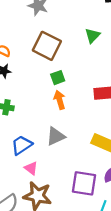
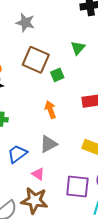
green square: (58, 78) -> (57, 75), moved
pink triangle: (31, 168) -> (38, 174), moved

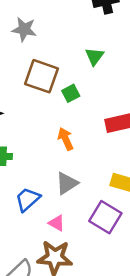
purple square: (77, 187) -> (105, 217), moved, turned 30

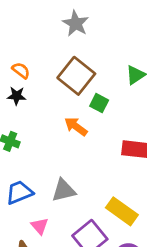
green square: (71, 93) -> (99, 103), turned 36
orange arrow: (66, 139) -> (76, 127), moved, turned -50

